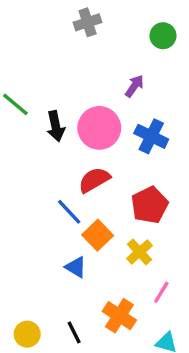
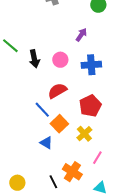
pink circle: (99, 128) -> (60, 60), size x0.6
blue cross: (151, 136) -> (91, 65), turned -30
black line: (74, 332) -> (53, 182), moved

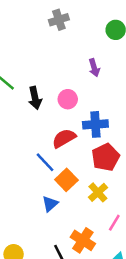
purple arrow: (81, 35) -> (94, 68), turned 128
blue cross: (91, 65) -> (95, 124), moved
blue triangle: (46, 143) -> (50, 204), turned 48

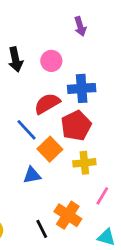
red pentagon: (106, 157) -> (76, 126), moved
yellow cross: (98, 192) -> (84, 163), turned 36
blue triangle: (50, 204) -> (32, 175), turned 30

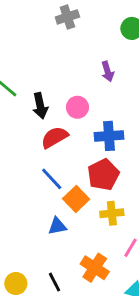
red semicircle: (47, 104) -> (55, 137), moved
black line: (42, 229) -> (55, 282), moved

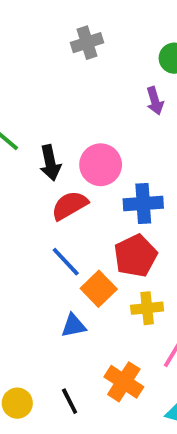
purple arrow: (108, 71) -> (155, 101), moved
pink circle: (77, 107) -> (101, 165), size x1.4

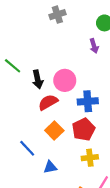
blue line: (66, 262) -> (27, 148), moved
orange square: (99, 289) -> (54, 131), moved

